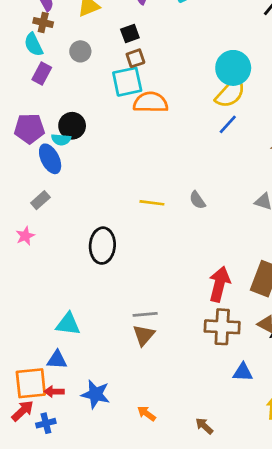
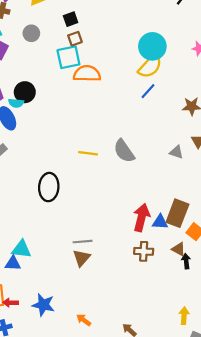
gray semicircle: (197, 200) -> (124, 151), size x1.6
brown cross: (222, 327) -> (144, 251), size x0.7
blue triangle: (57, 360) -> (13, 263), moved
blue triangle: (243, 372) -> (160, 222), moved

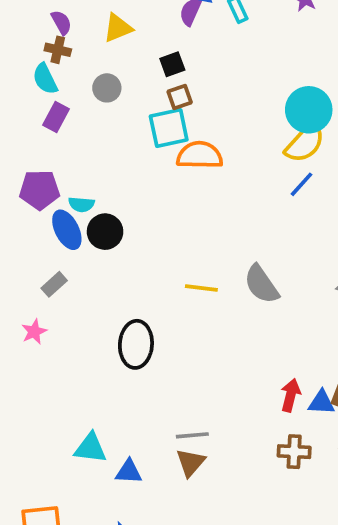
black circle: (25, 92) -> (105, 232), moved
red arrow: (141, 218) -> (291, 395), size x0.7
blue triangle: (13, 263) -> (129, 472), moved

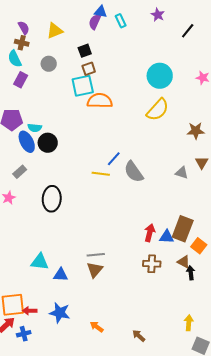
yellow semicircle: (305, 143) -> (158, 110), moved
blue line: (301, 184) -> (114, 159), moved
black ellipse: (136, 344) -> (52, 199), moved

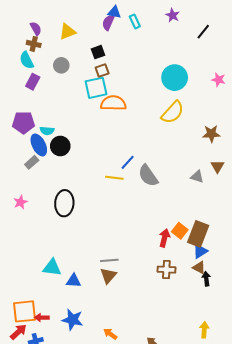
gray rectangle: (20, 172) -> (32, 162), moved
blue triangle: (167, 237) -> (200, 251), moved, turned -35
orange square: (199, 246) -> (180, 231), moved

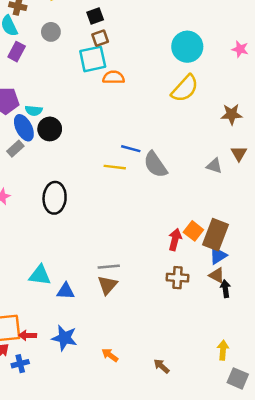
orange semicircle: (113, 103) -> (114, 77), size x0.7
blue line: (128, 162) -> (131, 149), turned 63

